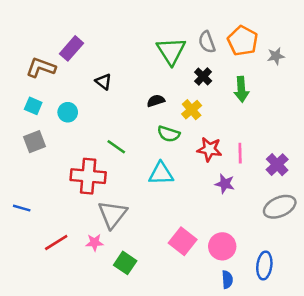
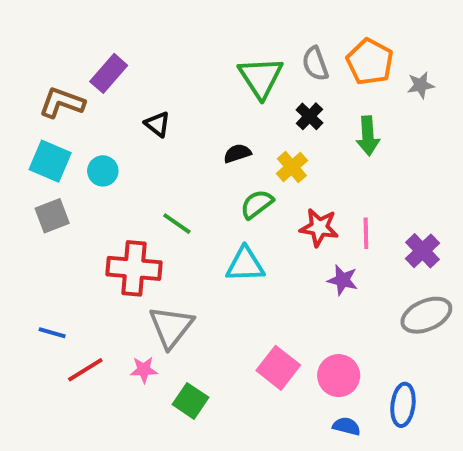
cyan square: (33, 106) -> (50, 161), size x1.5
green semicircle: (169, 134) -> (257, 204), turned 125
blue line: (22, 208) -> (52, 333), moved
blue semicircle: (227, 280) -> (346, 426), turned -72

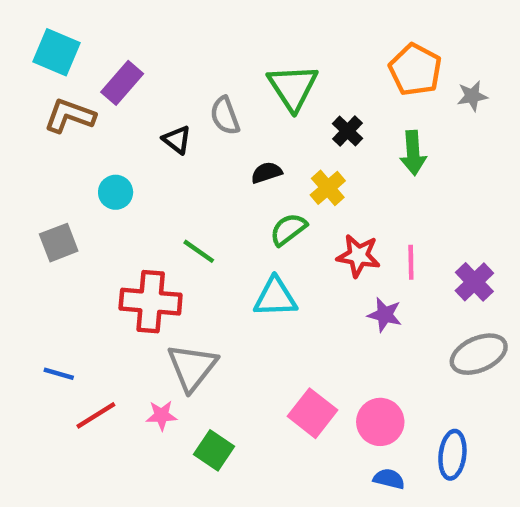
gray semicircle: (315, 64) -> (225, 116), moved
cyan square: (50, 161) -> (57, 52), moved

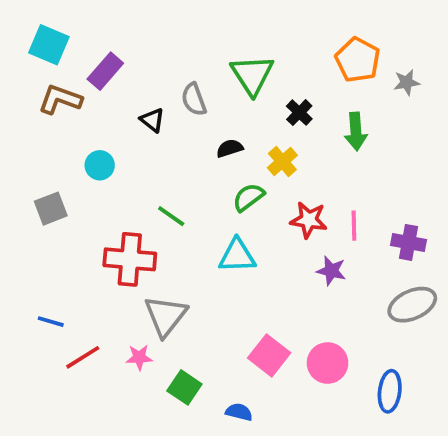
purple cross: (474, 282) -> (408, 242), turned -36
blue semicircle: (389, 479) -> (239, 412), moved

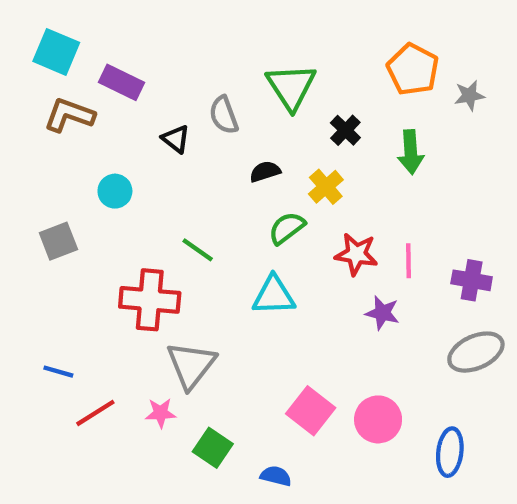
purple rectangle: (105, 71) -> (121, 82), turned 75

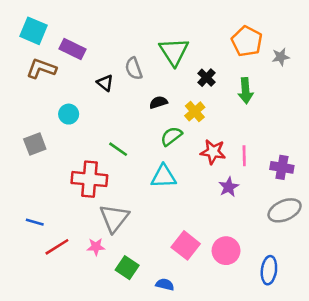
purple star: (382, 313) -> (229, 187), turned 30

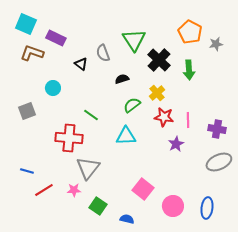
black cross: (207, 78) -> (159, 60), size x1.6
yellow cross: (195, 111) -> (157, 93), moved
pink circle: (226, 251) -> (173, 206), moved

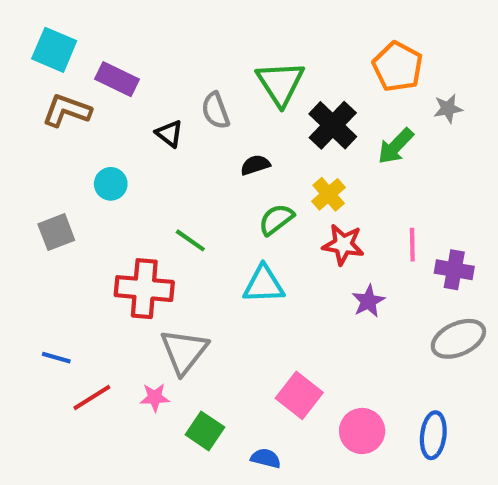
gray star: (216, 44) -> (448, 108), moved
green arrow: (189, 70) -> (396, 146), turned 48
pink line: (188, 120) -> (412, 245), moved

